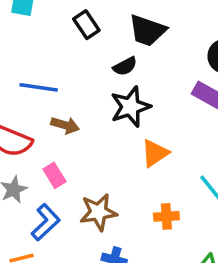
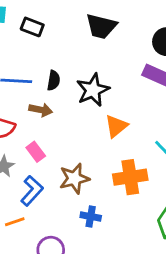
black rectangle: (86, 25) -> (32, 27), moved, turned -30
black semicircle: (125, 66) -> (54, 80), moved, turned -48
orange cross: (166, 216) -> (130, 177), size x1.6

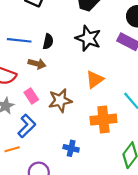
black star: (93, 90) -> (88, 38), moved, turned -30
brown star: (74, 179) -> (60, 100), moved

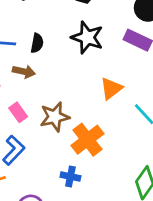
orange triangle: (95, 79) -> (111, 89), moved
orange cross: (103, 120) -> (87, 140), moved, turned -30

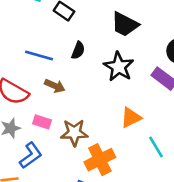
black semicircle: (37, 43) -> (78, 50), moved
pink rectangle: (18, 112) -> (42, 122), turned -48

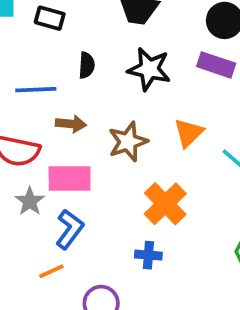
pink rectangle: (42, 122) -> (70, 178), size x1.6
brown star: (74, 133) -> (128, 142), moved

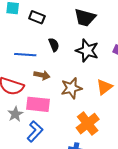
black semicircle: (87, 65) -> (54, 45), turned -32

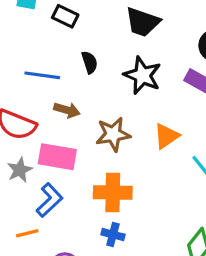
orange cross: (88, 124) -> (113, 192), moved, turned 35

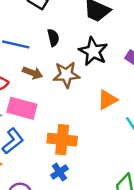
brown star: (113, 134) -> (66, 75), moved
blue cross: (113, 235) -> (59, 172), turned 36

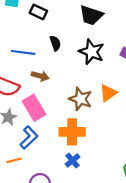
brown star: (66, 75) -> (81, 99), moved, turned 30
pink rectangle: (22, 108) -> (34, 108), turned 50

